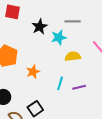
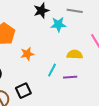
yellow semicircle: (73, 56) -> (75, 54), moved

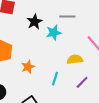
purple line: (70, 77) -> (82, 82), moved, turned -32

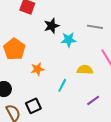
gray line: (67, 16) -> (95, 27), moved
purple line: (82, 82) -> (93, 100), moved

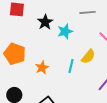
yellow semicircle: (85, 70) -> (88, 57), turned 140
cyan line: (62, 85) -> (71, 66), moved

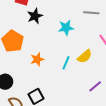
black star: (45, 22) -> (35, 16), moved

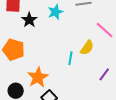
cyan star: (66, 28) -> (55, 12), moved
orange star: (37, 59) -> (38, 77), moved, size x1.5

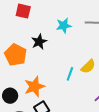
black star: (29, 20) -> (39, 42), moved

